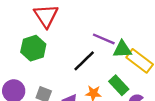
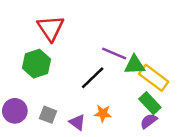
green rectangle: (119, 85) -> (150, 103), moved

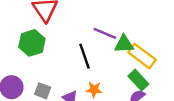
black line: (93, 78) -> (85, 56), turned -65

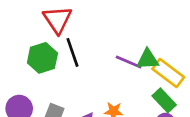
purple line: (105, 33) -> (129, 62), moved
black line: (85, 56) -> (72, 52), moved

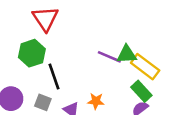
black line: (72, 52) -> (54, 77), moved

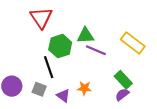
green hexagon: (32, 53) -> (60, 46), moved
green triangle: (127, 54) -> (85, 36), moved
yellow rectangle: (145, 67) -> (133, 43), moved

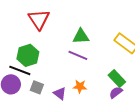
green hexagon: (60, 46) -> (28, 55), moved
purple line: (96, 50) -> (78, 55), moved
black line: (49, 67) -> (20, 70), moved, turned -50

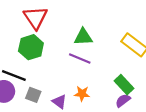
green hexagon: (28, 55) -> (31, 47), moved

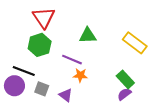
purple line: (80, 58) -> (72, 60), moved
orange star: (82, 94) -> (80, 75), moved

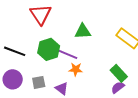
green hexagon: (40, 45) -> (49, 49), moved
black line: (24, 71) -> (15, 51), moved
gray square: (42, 89) -> (39, 82), turned -32

